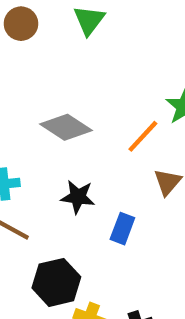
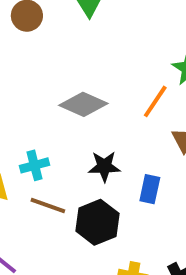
black hexagon: (56, 282) -> (97, 222), moved

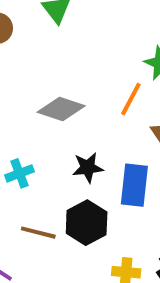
blue rectangle: (150, 189) -> (134, 185), size x1.5
brown line: (48, 206) -> (38, 233), moved

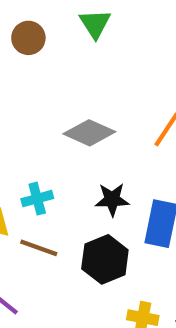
brown line: (38, 233) -> (39, 248), moved

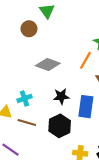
brown circle: (28, 38) -> (29, 29), moved

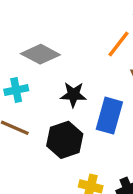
gray diamond: (48, 65) -> (40, 54), moved

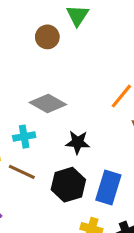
blue rectangle: (109, 116) -> (108, 187), moved

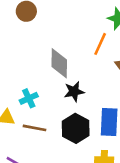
gray diamond: (48, 104) -> (59, 63), moved, turned 76

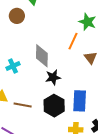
cyan cross: (29, 98) -> (13, 66), moved

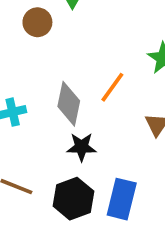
orange line: (73, 41) -> (112, 87), moved

